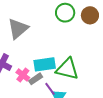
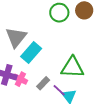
cyan rectangle: (45, 64) -> (31, 53), moved, turned -30
pink cross: (23, 75) -> (20, 79), moved

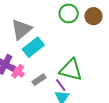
purple line: (59, 90) -> (61, 85), moved

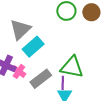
gray rectangle: (39, 80) -> (41, 79), size x1.5
purple line: (61, 85) -> (63, 83), turned 40

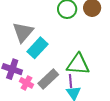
pink cross: (19, 71) -> (27, 83), moved

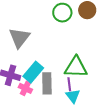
cyan rectangle: (37, 48) -> (33, 72), moved
gray rectangle: (48, 79) -> (47, 83), turned -45

